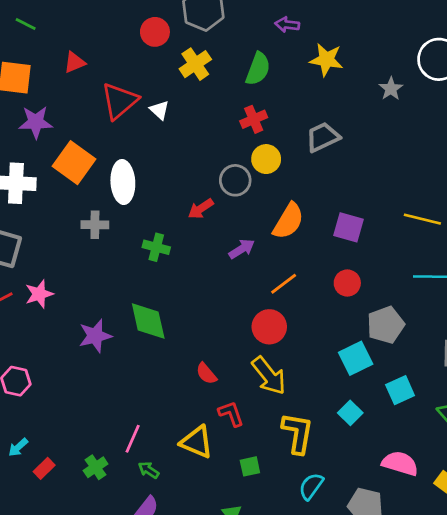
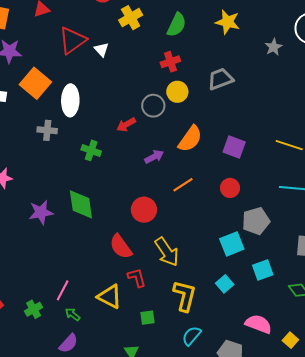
red circle: (269, 327) -> (144, 210), moved
red semicircle: (206, 374) -> (121, 247), size x1.5

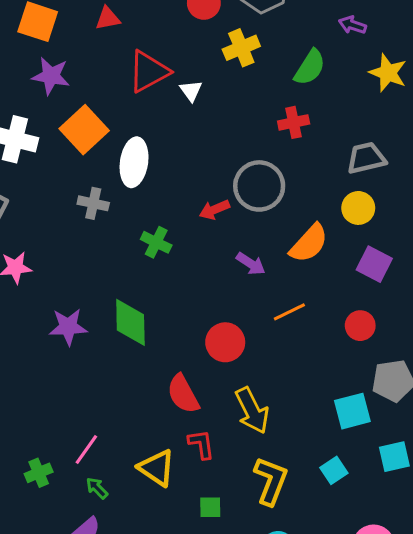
yellow circle: (177, 92) -> (358, 208), moved
gray circle: (153, 106) -> (259, 186), size x1.4
purple arrow: (154, 157) -> (251, 264), turned 54

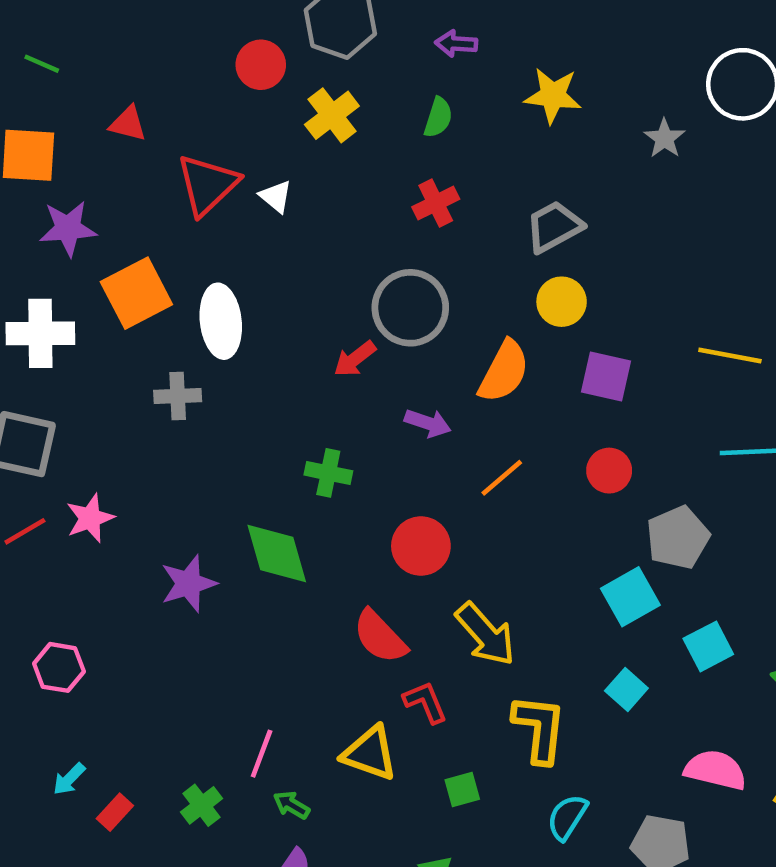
red triangle: (108, 18) -> (128, 124), turned 40
purple arrow: (352, 25) -> (456, 44), moved
green semicircle: (310, 67) -> (438, 117), size x0.7
orange square: (84, 130) -> (136, 293), turned 30
green cross: (156, 242) -> (328, 473), moved

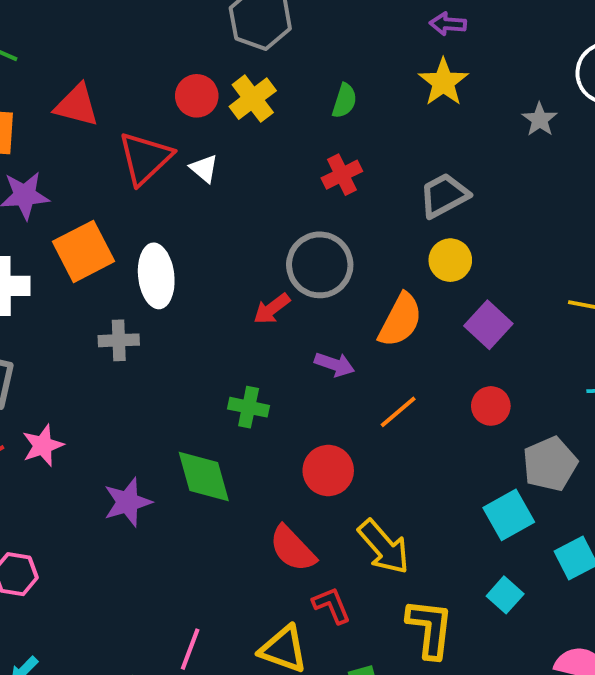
purple arrow: (456, 44) -> (448, 24), moved
red circle: (261, 65) -> (197, 96), moved
yellow star: (553, 95) -> (443, 82), turned 30
red triangle: (128, 124) -> (77, 105), size x1.4
purple square: (606, 376) -> (488, 325), turned 30

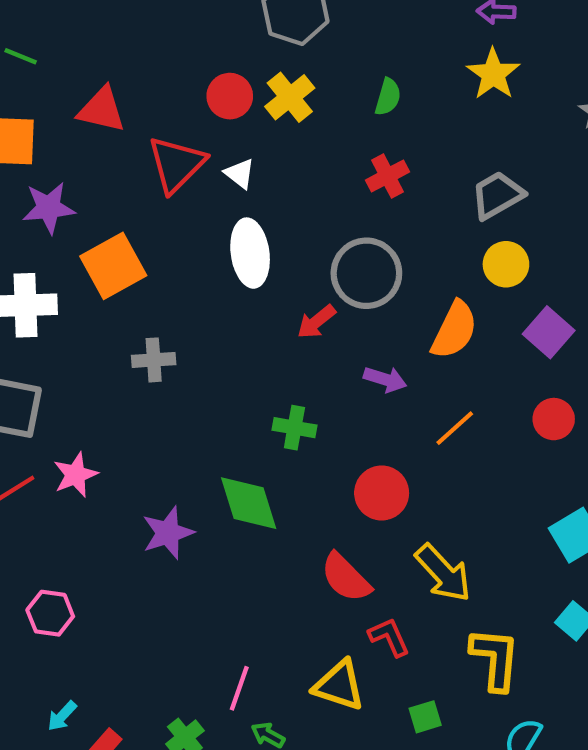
white ellipse: (156, 276) -> (250, 253), moved

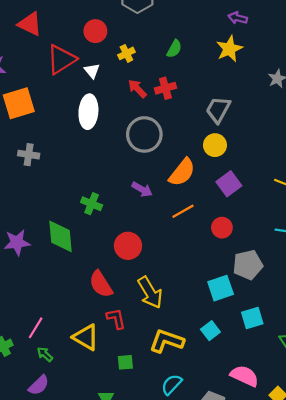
yellow cross: (290, 97) -> (126, 53), moved, size x0.7
gray trapezoid: (497, 195) -> (218, 110), turned -44
red arrow: (316, 322) -> (137, 89), moved, turned 72
orange line: (455, 428) -> (183, 211), moved
yellow L-shape: (495, 659) -> (167, 341), turned -88

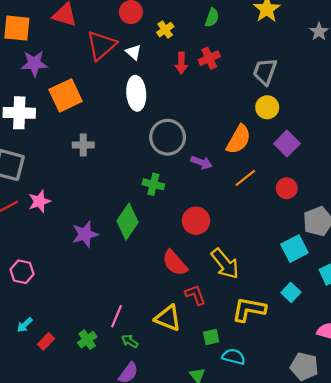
red arrow: (137, 89) -> (181, 63), turned -126
gray circle: (144, 134) -> (168, 137), moved
green diamond: (60, 236) -> (127, 222), turned 48
cyan semicircle: (172, 384) -> (234, 357), moved, turned 70

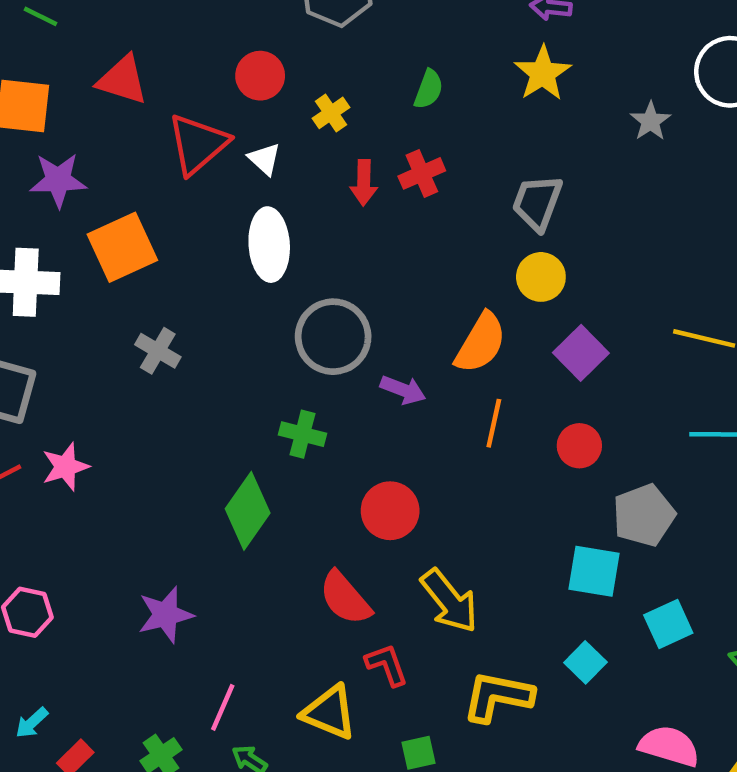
gray cross: (83, 145) -> (158, 351), turned 30
orange line: (245, 178) -> (494, 423), turned -40
purple star: (85, 234) -> (166, 615), moved
cyan square: (294, 249) -> (594, 571), turned 36

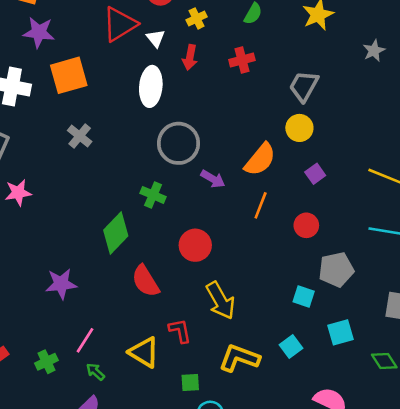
red arrow: (364, 183) -> (190, 57), moved
purple square: (581, 353) -> (315, 174), size x0.7
cyan square: (594, 571) -> (304, 296), size x0.7
red semicircle: (345, 598) -> (145, 281), moved

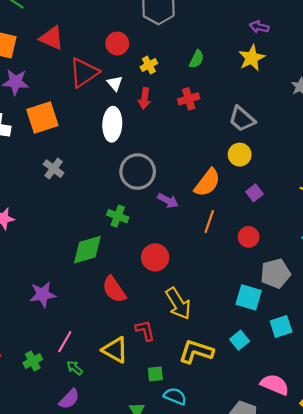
gray trapezoid: (304, 86) -> (242, 119), turned -76
green diamond: (116, 233) -> (87, 250), turned 32
cyan square: (304, 296) -> (249, 297), size x1.4

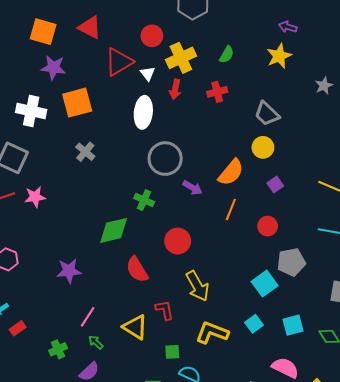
yellow cross: (149, 65) -> (181, 58), size x1.8
cyan square: (249, 297) -> (265, 284), turned 35
cyan square: (281, 327) -> (293, 325), moved
green cross: (33, 361) -> (58, 349), moved

